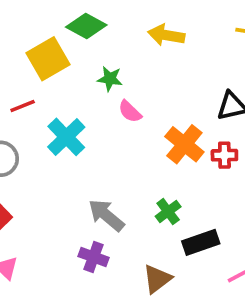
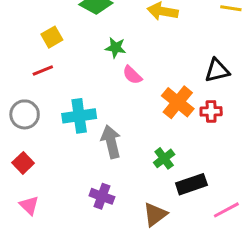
yellow square: (48, 59) -> (52, 37), moved, size x0.6
cyan cross: (66, 137) -> (79, 116), moved, turned 36
gray arrow: (106, 215) -> (111, 142), moved, turned 36

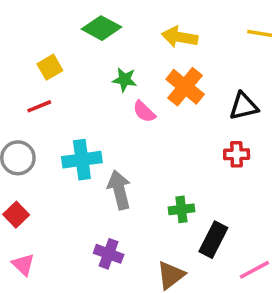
orange cross: (178, 102) -> (185, 87), moved
green cross: (164, 158) -> (181, 209), turned 30
black rectangle: (191, 184) -> (213, 240), turned -44

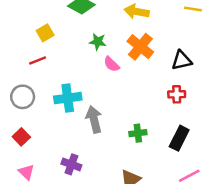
black rectangle: (213, 240) -> (179, 138), moved
purple cross: (109, 254) -> (71, 164), moved

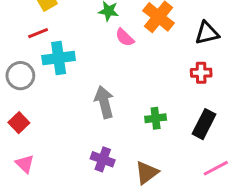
cyan cross: (68, 98) -> (59, 58), moved
purple cross: (71, 164) -> (103, 159), moved

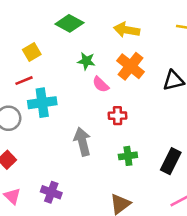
red cross: (201, 73) -> (118, 116), moved
purple cross: (103, 159) -> (51, 192), moved

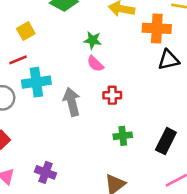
green star: (86, 61) -> (93, 40), moved
orange cross: (131, 66) -> (157, 28), moved, turned -36
gray arrow: (82, 142) -> (72, 102), moved

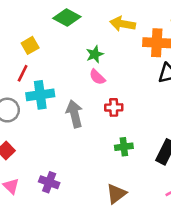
green star: (93, 40) -> (95, 54), turned -30
red line: (18, 60) -> (23, 73), turned -42

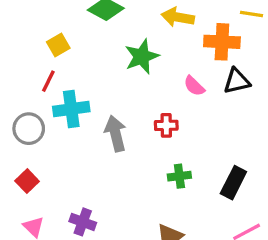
green star: (95, 54) -> (142, 57), size x1.5
pink semicircle: (97, 77) -> (194, 86), moved

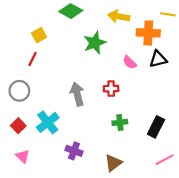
cyan cross: (71, 109) -> (48, 122), moved, turned -30
purple cross: (83, 222) -> (74, 151), moved

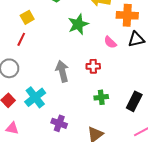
pink triangle: (23, 156) -> (12, 128), turned -32

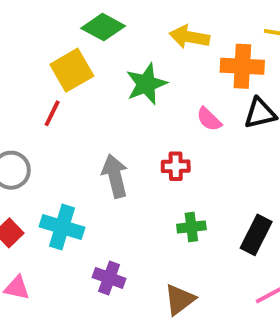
yellow square: (27, 17) -> (72, 70), moved, size x1.5
red line: (21, 39) -> (52, 113), moved
cyan cross: (35, 97) -> (62, 227), turned -35

